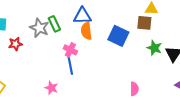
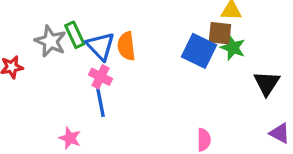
blue triangle: (82, 16) -> (101, 46), moved, turned 48
blue square: (118, 36) -> (199, 51), moved
green star: (154, 48) -> (233, 48), moved

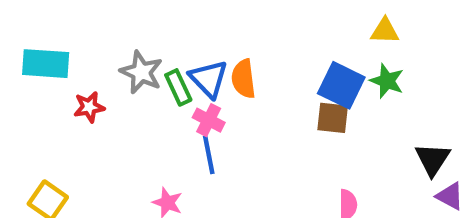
brown square: (220, 33) -> (333, 118), moved
green rectangle: (75, 35) -> (178, 87), moved
black triangle: (267, 83) -> (433, 159), moved

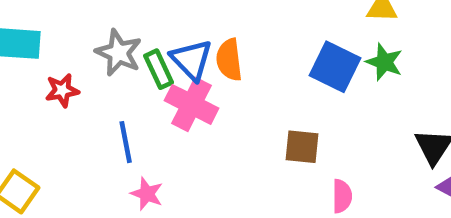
brown square: (333, 118) -> (302, 147), moved
pink cross: (209, 120) -> (191, 104), size x1.5
blue line: (209, 155) -> (126, 142), moved

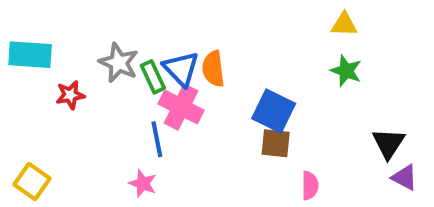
blue square: (335, 67) -> (274, 111), moved
blue line: (126, 142) -> (157, 139), moved

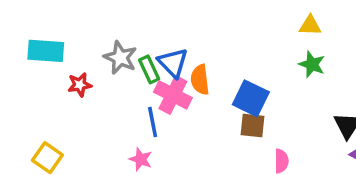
orange semicircle: (213, 69) -> (200, 80), moved

